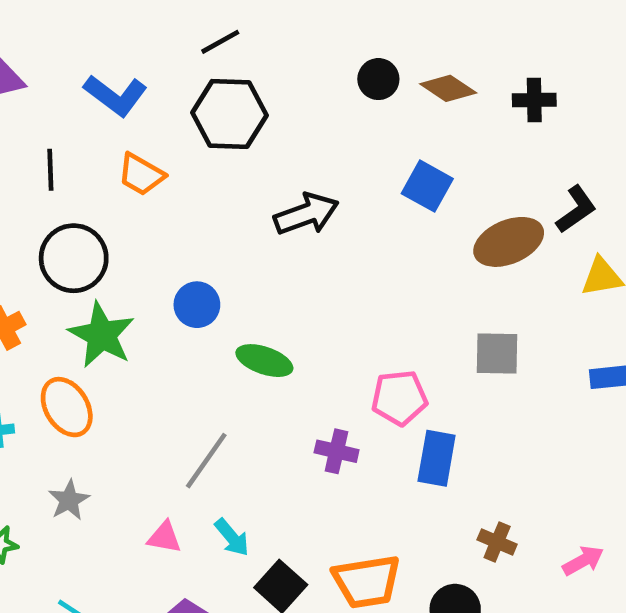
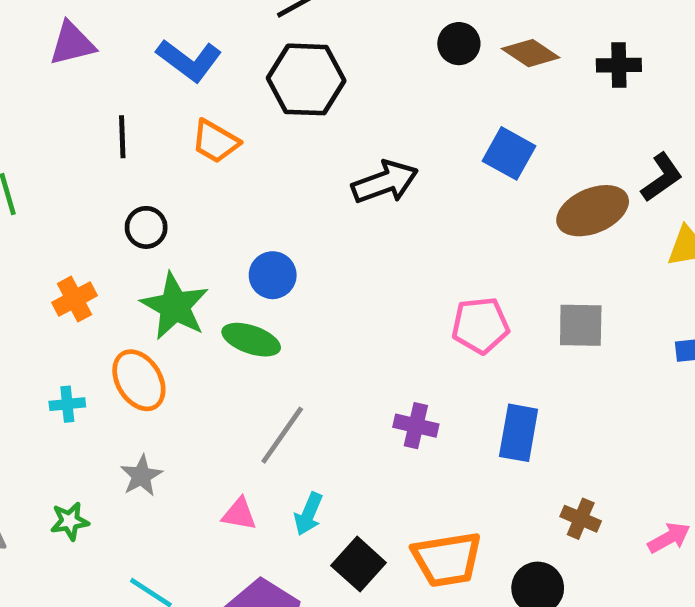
black circle: (74, 258) -> (146, 227), size x0.6
green ellipse: (264, 361) -> (251, 340), moved
pink pentagon: (399, 398) -> (480, 325), moved
cyan arrow: (232, 537) -> (308, 514), turned 63

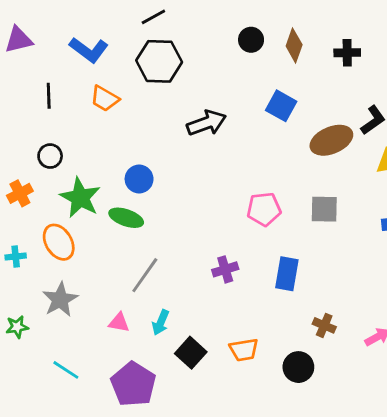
brown diamond: (531, 53) -> (294, 45), turned 76
black circle: (146, 227) -> (50, 156), moved
purple cross: (416, 426) -> (225, 269), turned -30
gray star: (141, 476) -> (60, 300), size x1.4
orange trapezoid: (447, 559) -> (244, 350), size x0.7

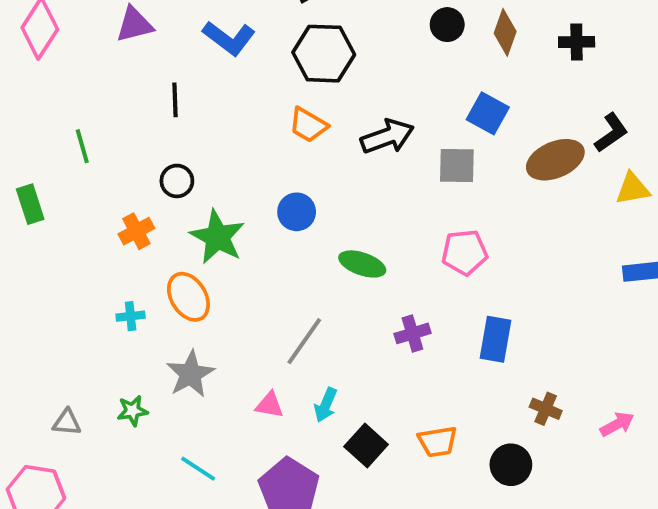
orange trapezoid: (105, 99) -> (308, 125), moved
gray square: (324, 209) -> (457, 166), moved
green ellipse: (126, 218) -> (362, 264), moved

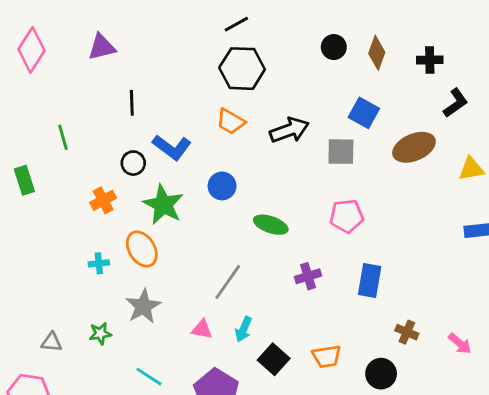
blue L-shape: (229, 38) -> (172, 147), moved
black L-shape: (611, 133) -> (456, 103), moved
pink arrow: (617, 424) -> (460, 344), turned 70

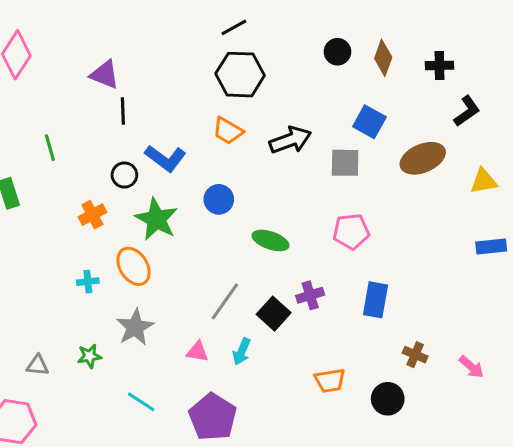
purple triangle: (102, 47) -> (105, 75), moved, turned 36
black square: (274, 359) -> (274, 314), moved

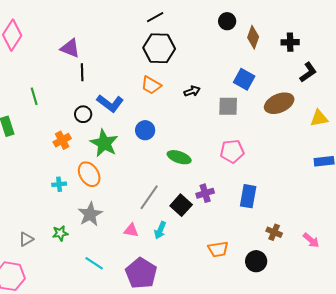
black circle: (337, 52) -> (227, 21), moved
black arrow: (290, 140) -> (192, 91), size x0.6
gray triangle: (38, 365) -> (26, 239), turned -35

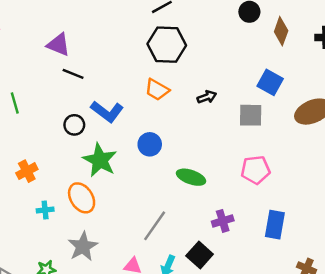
black line: (82, 72) -> (73, 74), turned -66
orange cross: (62, 140) -> (27, 171), moved
black square: (181, 205) -> (200, 255), moved

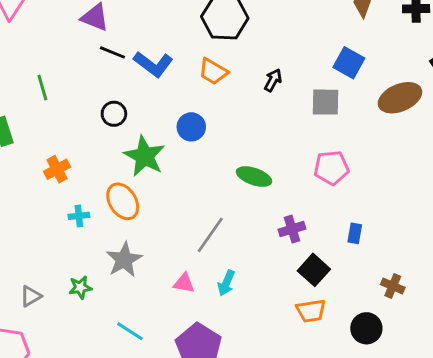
black arrow: (207, 97) -> (273, 80), turned -42
blue L-shape: (107, 112) -> (153, 64), moved
blue circle: (150, 144) -> (191, 127), moved
blue rectangle: (275, 225) -> (355, 233), size x0.6
black square: (200, 255) -> (314, 270), moved

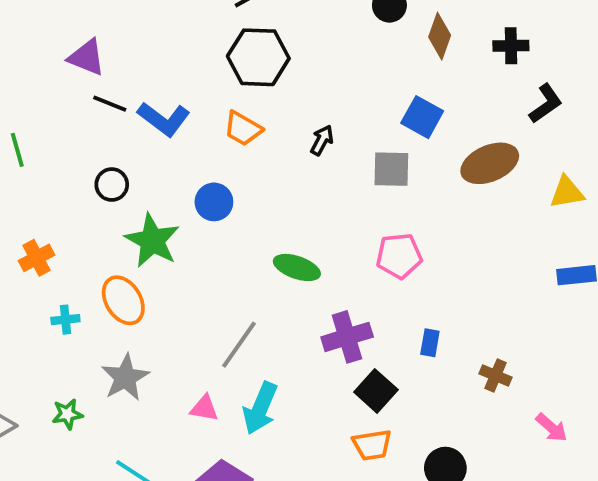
purple cross: (292, 229) -> (347, 337), size x1.4
cyan arrow: (226, 283) -> (260, 408), size x1.5
brown cross: (393, 286) -> (496, 376), moved

